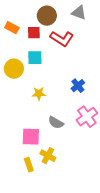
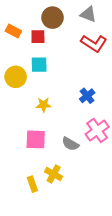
red L-shape: (62, 39) -> (94, 43), moved
gray semicircle: (56, 123) -> (70, 144), moved
pink square: (31, 137) -> (36, 139), moved

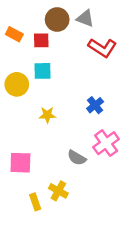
gray triangle: (88, 14) -> (85, 18), moved
pink square: (36, 139) -> (20, 163), moved

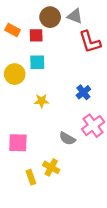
red L-shape: (102, 48) -> (90, 42), turned 40

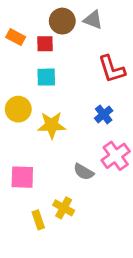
red L-shape: (90, 42) -> (112, 69), moved
yellow circle: (15, 74) -> (18, 109), moved
yellow star: (42, 101) -> (52, 125), size x1.5

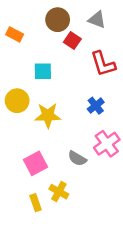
gray triangle: (93, 20) -> (97, 20), moved
red square: (45, 44) -> (72, 41), moved, turned 35
pink square: (22, 177) -> (36, 163), moved, turned -30

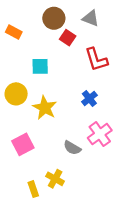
yellow star: (48, 115) -> (45, 108), turned 30
pink square: (36, 163) -> (23, 144), moved

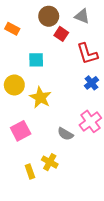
blue cross: (89, 99) -> (91, 83), moved

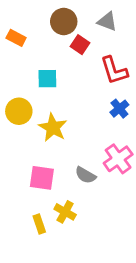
pink square: (21, 131) -> (42, 178), moved, turned 36

